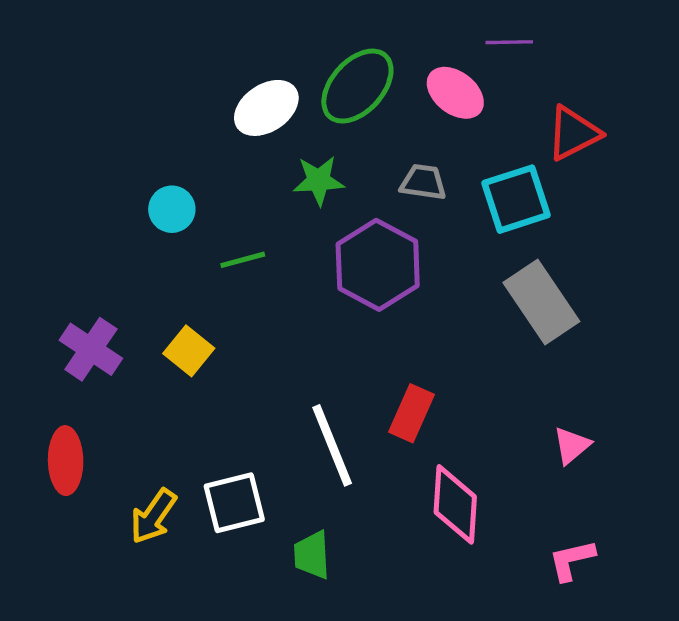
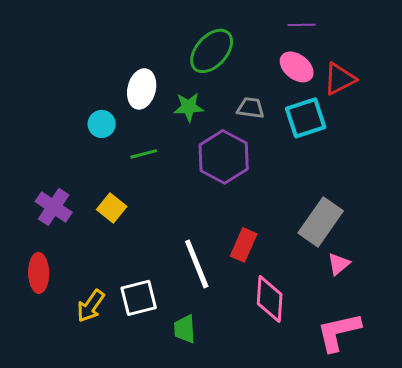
pink ellipse: (455, 93) -> (297, 67), moved
white ellipse: (266, 108) -> (142, 89), moved, turned -42
gray rectangle: (541, 302) -> (321, 222), moved, turned 69
pink L-shape: (572, 560) -> (339, 332), size x1.6

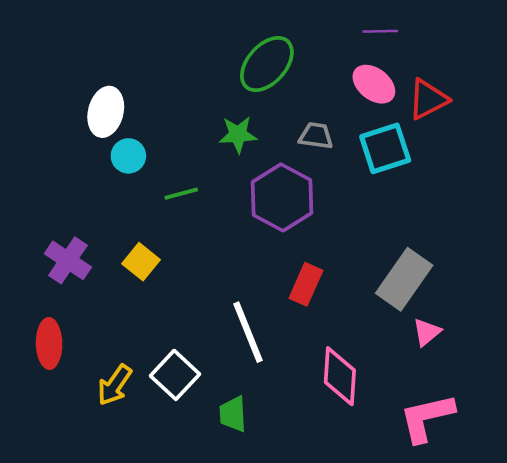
white ellipse: (142, 89) -> (106, 112), moved
red rectangle: (244, 245) -> (306, 284), moved
white square: (139, 298) -> (175, 375), turned -33

